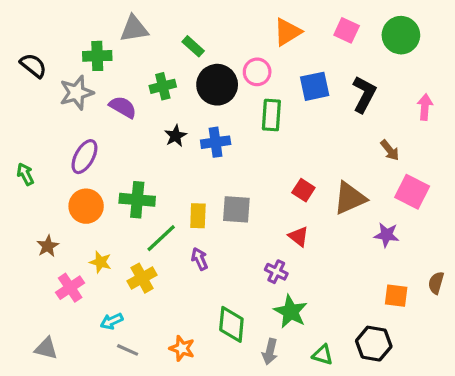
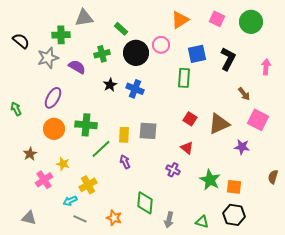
green rectangle: (271, 115) -> (184, 78), moved
blue cross: (216, 142) -> (135, 89), turned 30
yellow cross: (142, 278) -> (88, 185), moved
orange square: (396, 296) -> (234, 187), moved
green star: (291, 312) -> (210, 180), moved

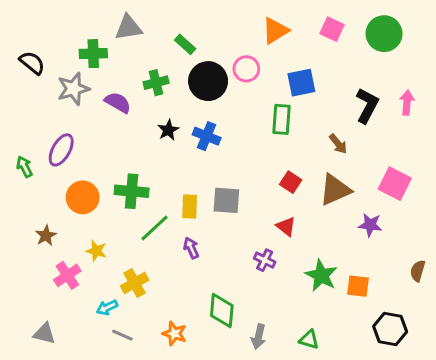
black L-shape: (228, 59) -> (367, 106), moved
brown arrow: (244, 94) -> (338, 144), moved
purple ellipse: (53, 98) -> (61, 150), moved
black hexagon: (234, 215) -> (390, 329), moved

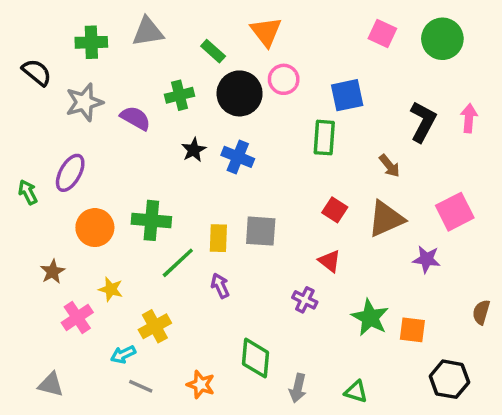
orange triangle: (275, 31) -> (266, 32), moved, turned -36
green cross: (93, 54) -> (91, 42), moved
pink square: (395, 184) -> (455, 212), turned 36

